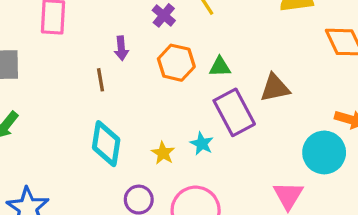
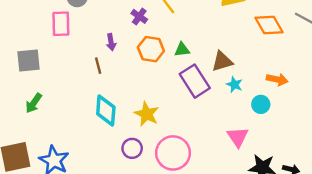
cyan star: (202, 144) -> (234, 85), moved
cyan circle: (324, 152) -> (261, 104), size x0.6
yellow star: (163, 153) -> (147, 114), size x1.5

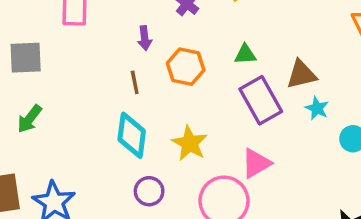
orange hexagon: (151, 49) -> (186, 67), moved
brown line: (98, 66) -> (135, 82), moved
pink triangle: (238, 137) -> (256, 163), moved, turned 30
purple circle: (132, 148) -> (149, 191), moved

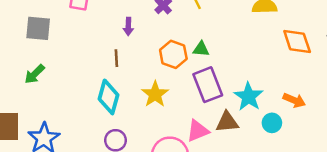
orange hexagon: (186, 67) -> (173, 54), moved
brown triangle: (301, 74) -> (227, 122), moved
cyan star: (317, 108) -> (249, 97), size x1.6
yellow star: (190, 143) -> (155, 94), moved

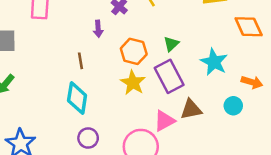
purple arrow: (128, 26) -> (98, 29), moved
green triangle: (201, 49) -> (171, 44), moved, turned -42
yellow star: (155, 94) -> (133, 83), moved
cyan star: (249, 97) -> (214, 62), moved

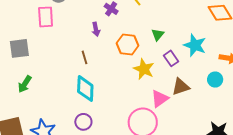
purple rectangle: (169, 76) -> (171, 58), moved, size x0.6
yellow star: (133, 83) -> (144, 69), moved
purple circle: (88, 138) -> (83, 122), moved

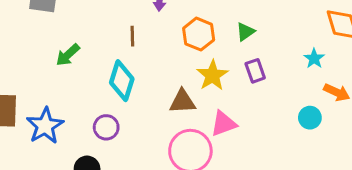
cyan star: (195, 45) -> (314, 58), moved, size x0.6
green arrow: (25, 84) -> (68, 55), moved
brown triangle: (181, 87) -> (182, 102), moved

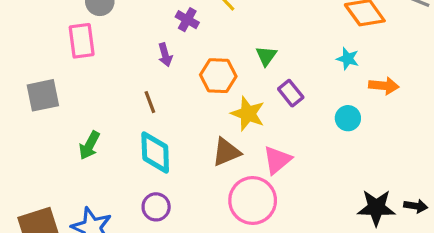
cyan circle: (310, 118) -> (348, 118), moved

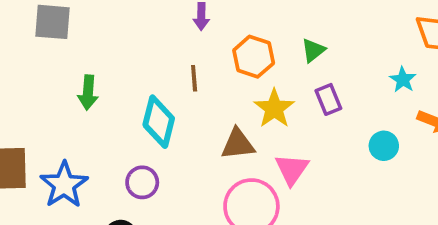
brown line: (150, 102) -> (194, 78), moved
green arrow: (89, 145) -> (88, 93), turned -40
pink triangle: (277, 160) -> (292, 169), turned -32

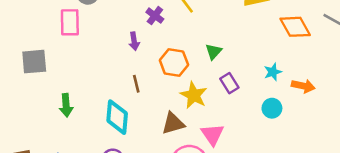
cyan star: (403, 80) -> (273, 72), moved, turned 30

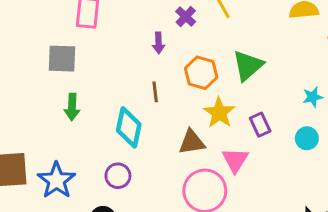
green triangle: (214, 52) -> (248, 66), size x1.6
gray square: (34, 62) -> (62, 59), moved
purple rectangle: (229, 83) -> (260, 125), moved

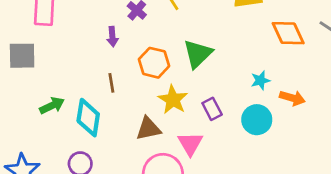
green arrow: (72, 107) -> (52, 106), moved, turned -115
cyan circle: (307, 138) -> (257, 120), size x1.4

